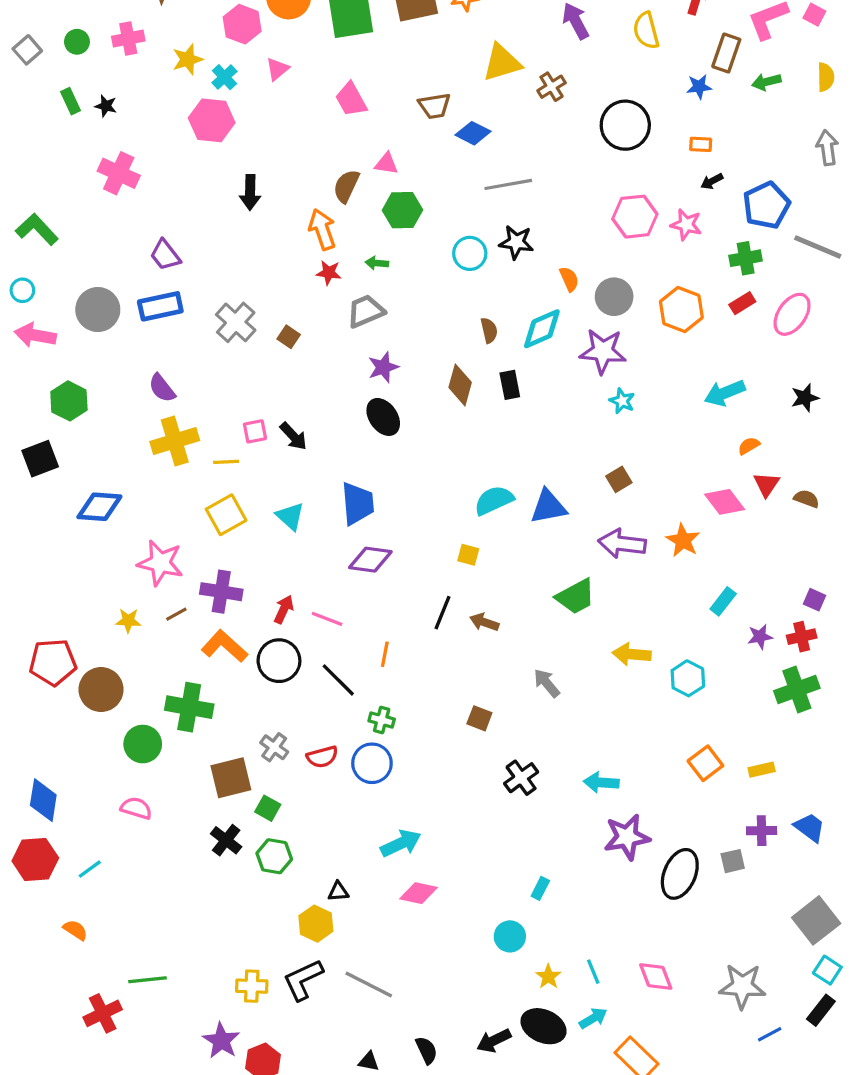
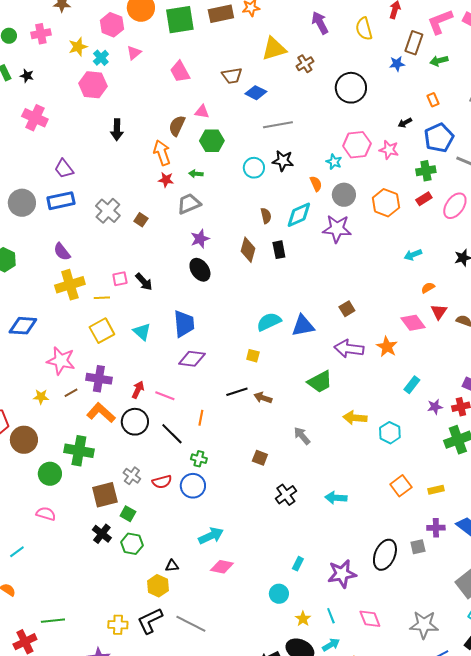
orange rectangle: (701, 144) -> (433, 100), moved, turned 64
cyan arrow: (725, 393) -> (413, 255), size x0.7
cyan star: (622, 401) -> (334, 162), moved
black line: (443, 613) -> (237, 392), turned 50
purple star: (627, 837) -> (342, 574), moved

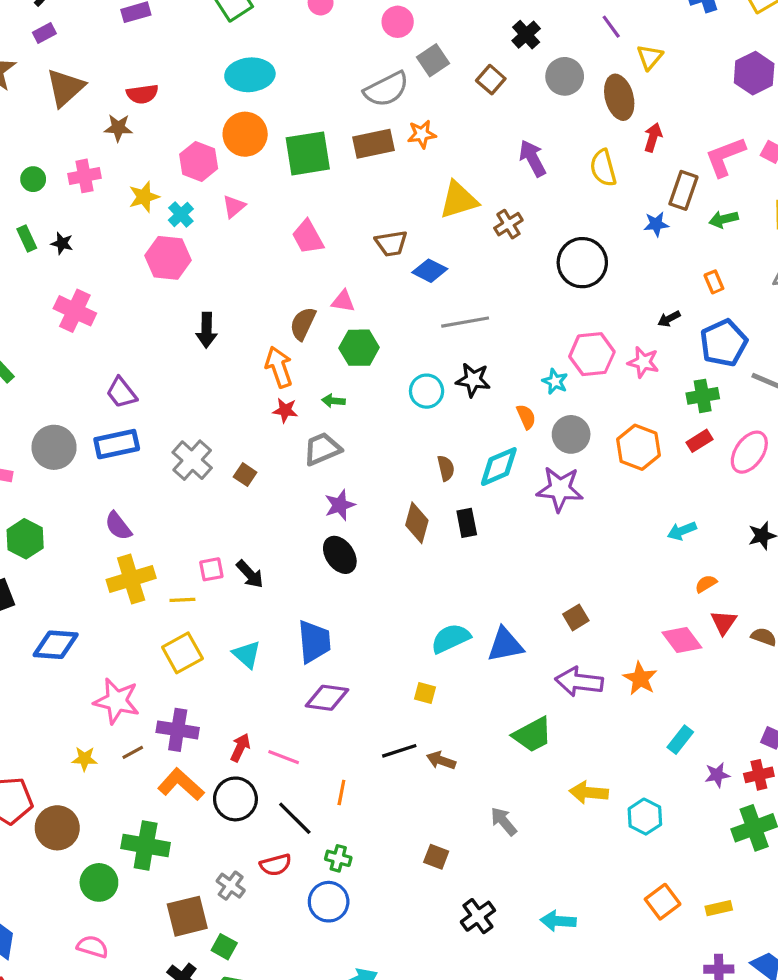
red semicircle: (162, 482) -> (276, 865), moved

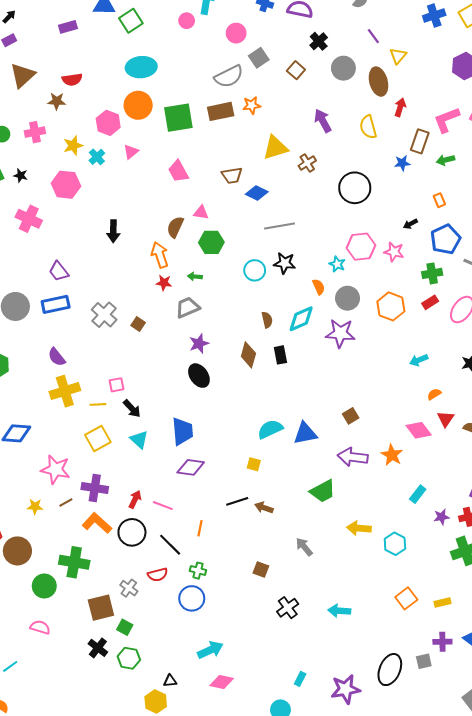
pink hexagon: (168, 258) -> (66, 185), moved
black arrow: (250, 574) -> (132, 409), moved

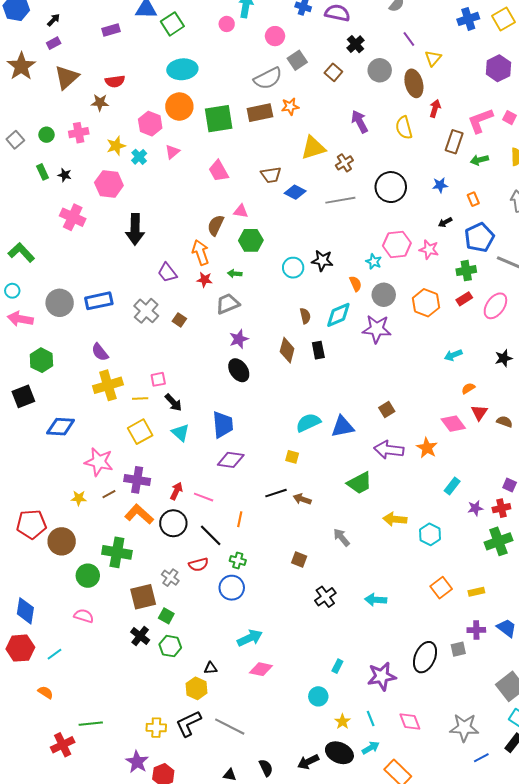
blue star: (402, 163) -> (440, 185), moved
gray line: (279, 226) -> (340, 200), moved
black arrow: (113, 231) -> (135, 229), moved, size x1.4
purple trapezoid: (59, 271) -> (167, 273), moved

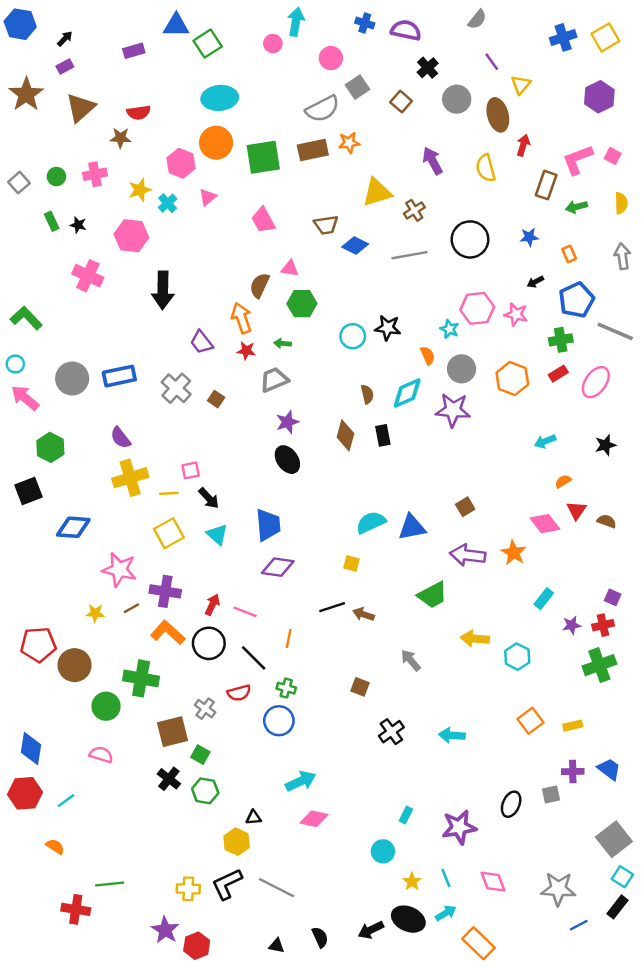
pink arrow: (20, 319) -> (25, 398), turned 30
black ellipse: (425, 657) -> (511, 804), size x0.7
red cross: (63, 745) -> (76, 909), turned 35

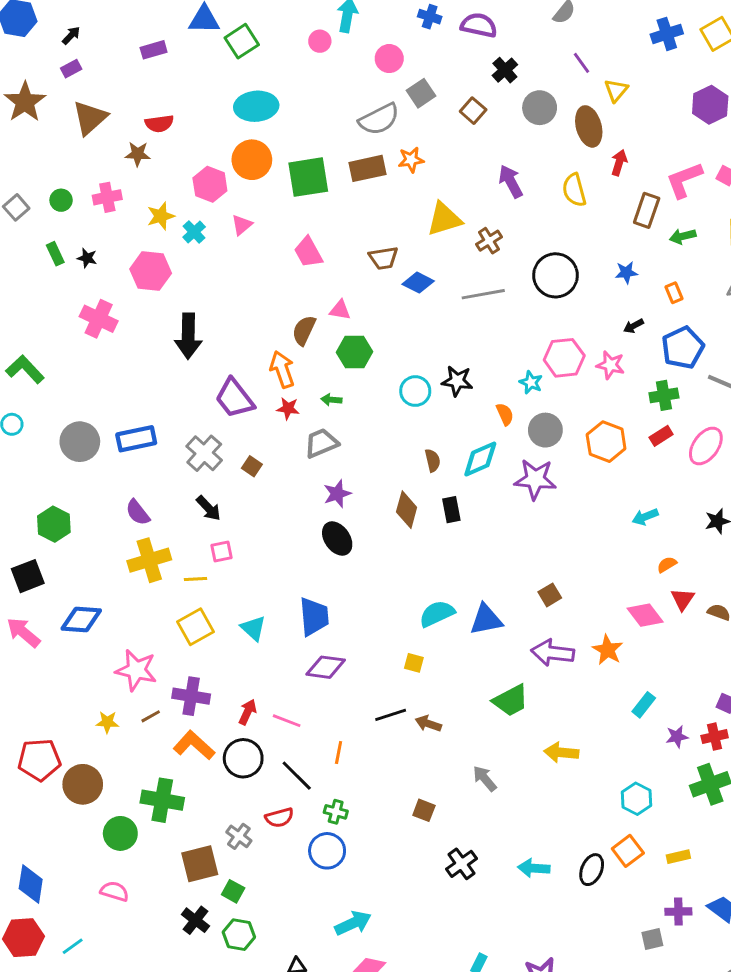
purple trapezoid: (202, 342) -> (235, 398), size x1.4
pink arrow: (25, 398) -> (23, 632), moved
black arrow: (209, 498) -> (209, 508), moved
cyan hexagon: (517, 657) -> (636, 799), moved
black ellipse: (511, 804) -> (592, 870), moved

